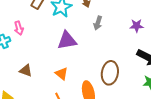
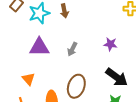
gray arrow: (98, 23) -> (72, 49), moved

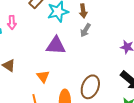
gray arrow: (72, 49) -> (85, 30), moved

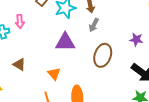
brown ellipse: (90, 87) -> (103, 55), moved

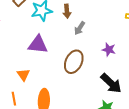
gray arrow: (94, 25) -> (80, 28), moved

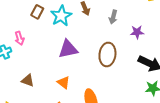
gray arrow: (80, 28) -> (113, 17), moved

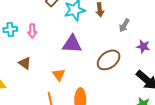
pink arrow: (19, 38) -> (32, 31), moved
brown ellipse: (107, 55) -> (109, 60), turned 30

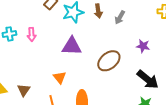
gray arrow: (124, 25) -> (120, 17), moved
brown triangle: (25, 63) -> (24, 90), moved, turned 32

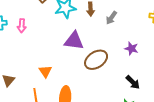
purple triangle: (72, 46) -> (74, 41), moved
black arrow: (148, 79) -> (133, 82), size x0.7

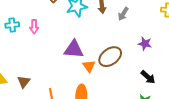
purple triangle: (74, 41) -> (74, 49), moved
orange triangle: (45, 71) -> (89, 66), moved

